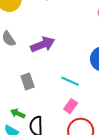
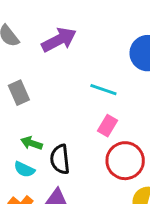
gray rectangle: (28, 82) -> (19, 93), moved

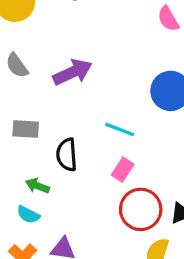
gray rectangle: (19, 93) -> (26, 129), turned -65
black semicircle: (60, 159) -> (67, 155), moved

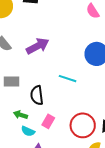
pink rectangle: (123, 170) -> (48, 121), moved
cyan semicircle: (28, 215) -> (28, 131), moved

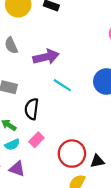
cyan line: (68, 79) -> (62, 85), moved
cyan semicircle: (28, 131) -> (12, 145), turned -64

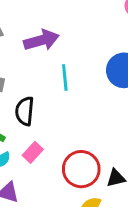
cyan line: (62, 85) -> (65, 78), turned 54

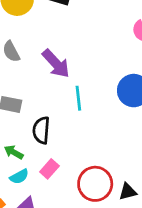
purple arrow: (41, 40) -> (56, 64), turned 64

